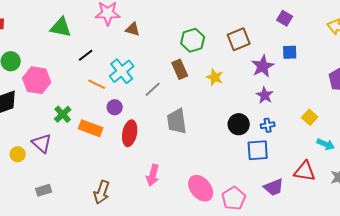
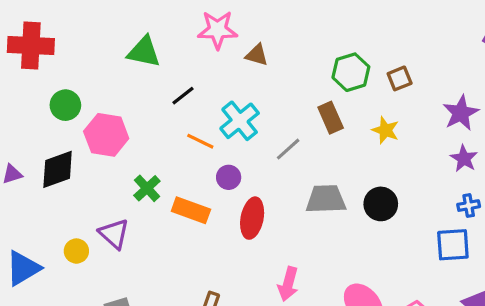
brown square: (239, 39) -> (400, 78), moved, size x0.7
gray trapezoid: (177, 121) -> (326, 199), turned 96
black circle: (239, 124) -> (381, 204), moved

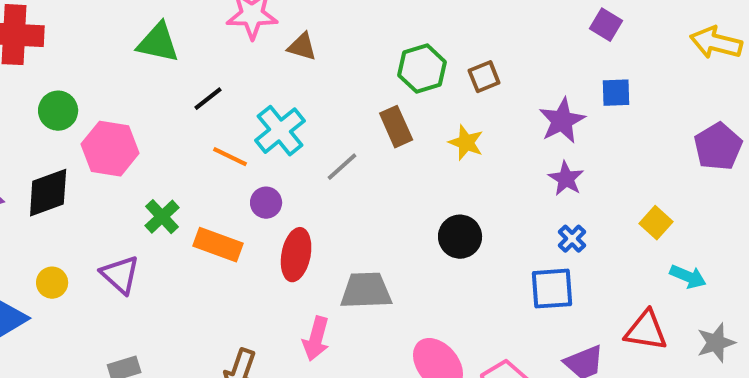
gray trapezoid: (326, 199) -> (366, 291), moved
blue cross: (469, 206) -> (572, 239), turned -35
yellow circle: (76, 251) -> (52, 283), moved
pink arrow: (288, 284) -> (316, 339), moved

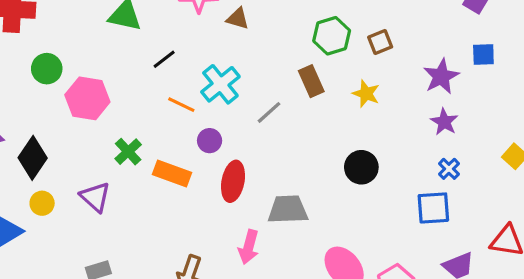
black diamond: (48, 193) -> (33, 158), moved, turned -36

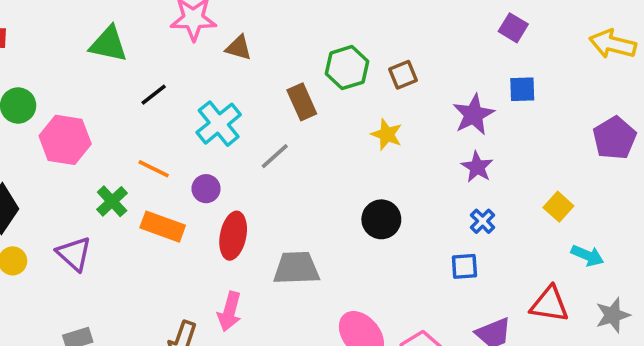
brown rectangle: (311, 81) -> (302, 102), moved
orange line: (181, 105) -> (154, 169), moved
blue square: (433, 208) -> (464, 266), size x0.7
pink arrow: (249, 247) -> (230, 312), moved

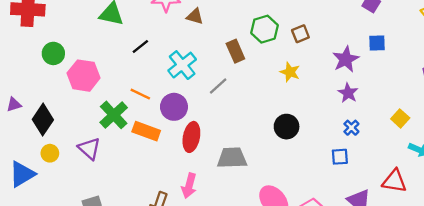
purple circle: (206, 189) -> (174, 107), size x1.5
green cross: (112, 201) -> (114, 115), size x1.4

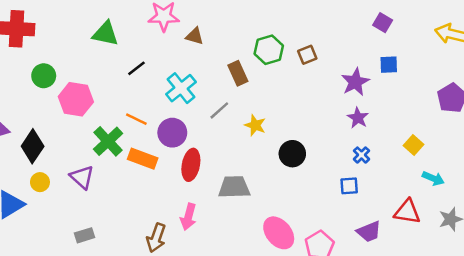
yellow star: (290, 72) -> (255, 125), moved

